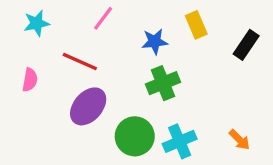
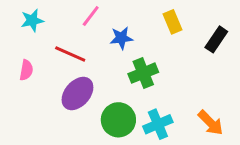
blue star: (155, 42) -> (121, 38), moved
orange arrow: (240, 140) -> (211, 123), size x1.4

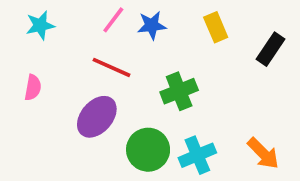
blue star: (121, 38) -> (152, 25), moved
red line: (70, 54) -> (111, 67), moved

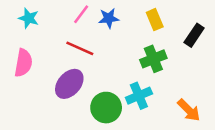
cyan star: (40, 25) -> (29, 18), turned 30
pink semicircle: (33, 88) -> (23, 63), size x1.5
green cross: (179, 91) -> (153, 59), moved
cyan cross: (197, 155) -> (139, 96), moved

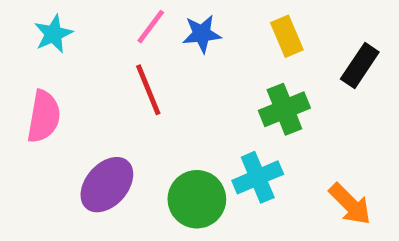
cyan star: (29, 18) -> (53, 34), turned 30
red line: (80, 48) -> (148, 90), turned 44
purple ellipse: (69, 84) -> (107, 185), moved

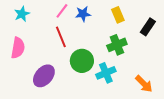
green circle: (197, 199) -> (82, 61), moved

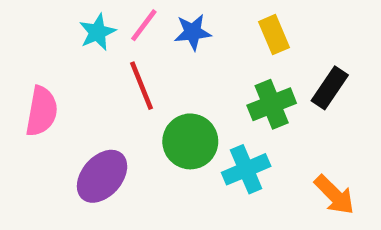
cyan star: (22, 14) -> (97, 32), moved
black rectangle: (148, 27) -> (330, 88), moved

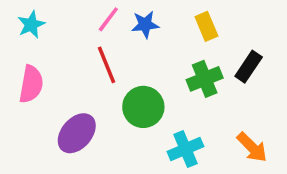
cyan star: (97, 32) -> (31, 25), moved
cyan cross: (246, 169) -> (185, 149), moved

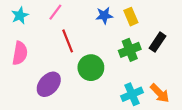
pink line: (108, 19) -> (55, 12), moved
blue star: (145, 25) -> (104, 15), moved
cyan cross: (185, 149) -> (132, 94), moved

